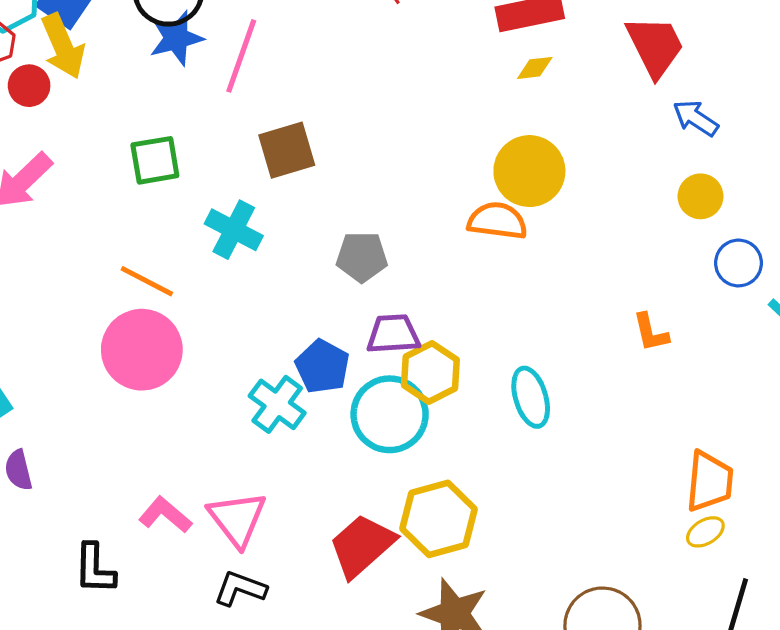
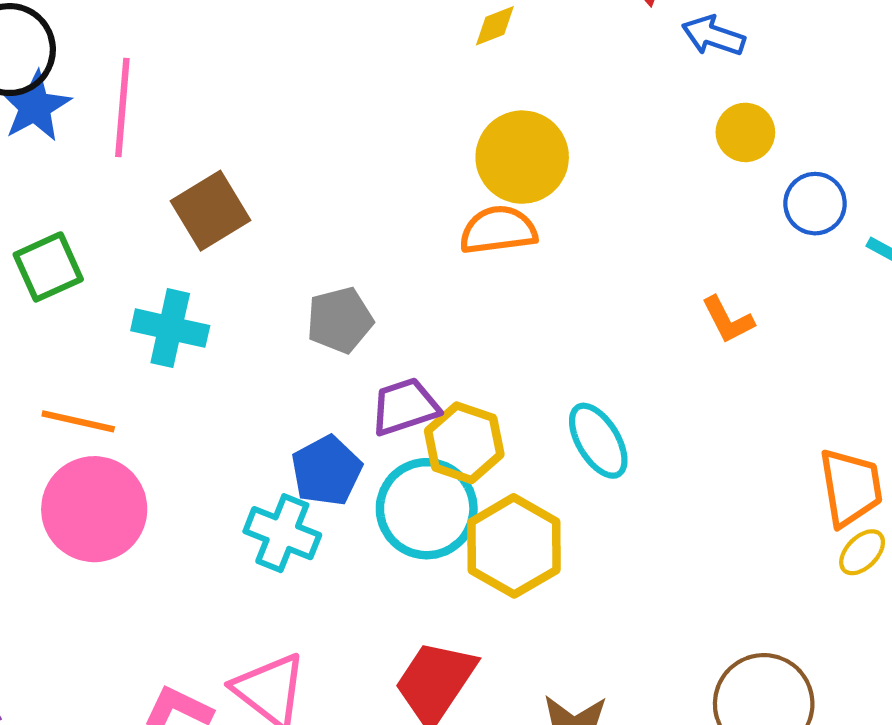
blue pentagon: (322, 366) -> (327, 471), turned 30
yellow hexagon: (438, 519) -> (514, 546), moved

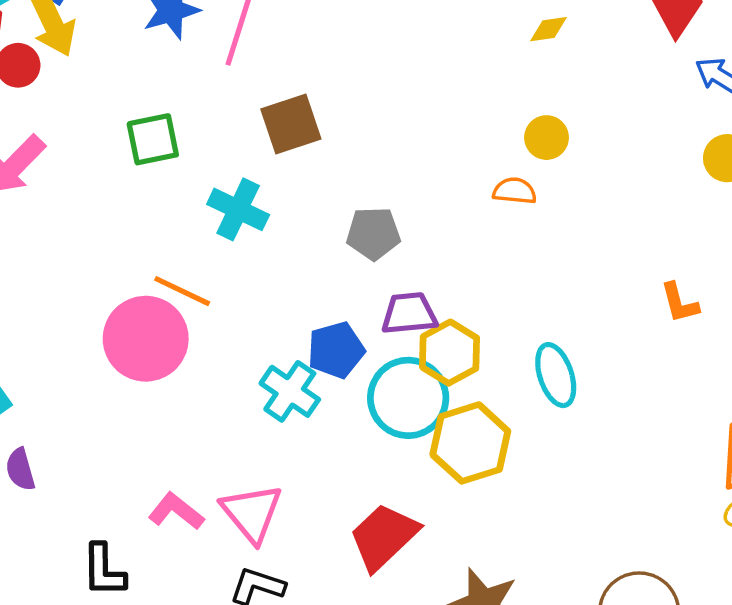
yellow circle: (522, 157) -> (547, 138), size x0.6
orange semicircle: (498, 230) -> (515, 191), size x0.7
orange line: (78, 421) -> (182, 291), moved

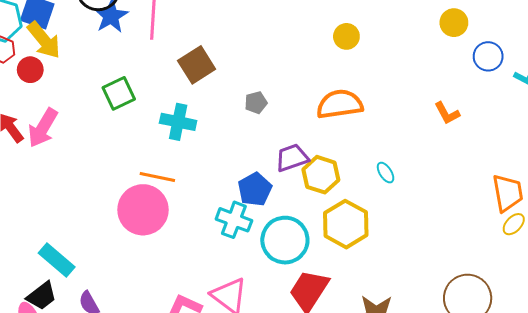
orange semicircle: (515, 191) -> (340, 104), moved, size x1.8
gray pentagon: (373, 233) -> (256, 103), moved, size x0.7
cyan ellipse: (556, 375) -> (386, 173), size x0.6
cyan circle: (408, 398) -> (285, 240), moved

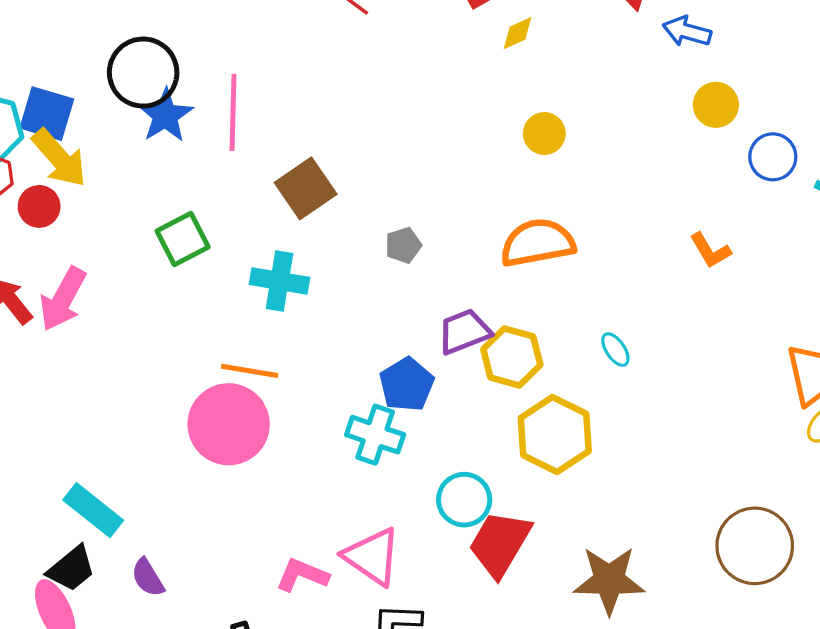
cyan circle: (285, 240) -> (464, 500), moved, size x0.7

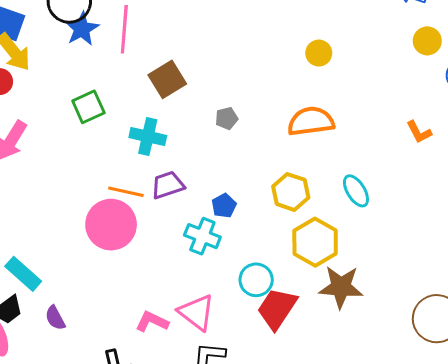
purple trapezoid: (464, 332) -> (168, 185), moved
cyan ellipse: (615, 350) -> (356, 191), size x1.5
blue pentagon: (407, 384) -> (224, 206), size x0.7
brown star: (609, 580) -> (341, 287), moved

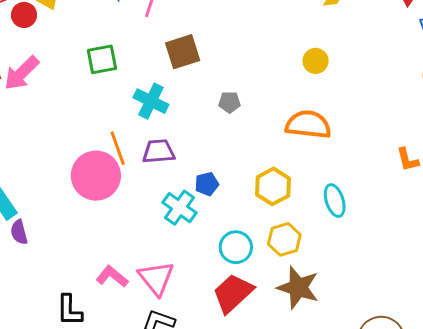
yellow circle: (319, 53) -> (316, 61), moved
orange line: (126, 192) -> (118, 148), turned 44
yellow hexagon: (315, 242) -> (284, 239), size x0.7
cyan circle: (256, 280) -> (236, 247), moved
purple semicircle: (55, 318) -> (19, 232), moved

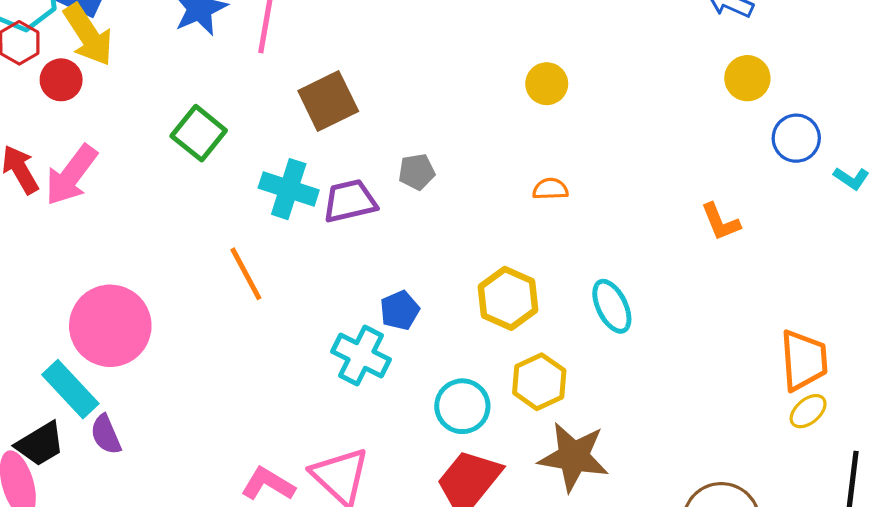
green square: (102, 59) -> (199, 133), turned -32
orange semicircle: (308, 124) -> (550, 189), size x0.5
purple trapezoid: (159, 151) -> (350, 201), moved
pink circle: (96, 176) -> (110, 326), moved

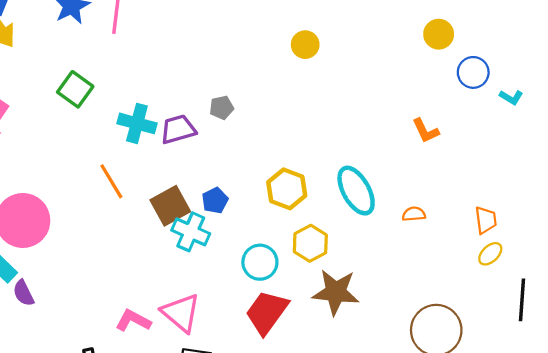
brown square: (328, 101) -> (170, 206), moved
orange semicircle: (550, 189) -> (414, 214), moved
cyan ellipse: (612, 306) -> (356, 191), size x1.4
orange trapezoid: (804, 360) -> (486, 220), size x0.7

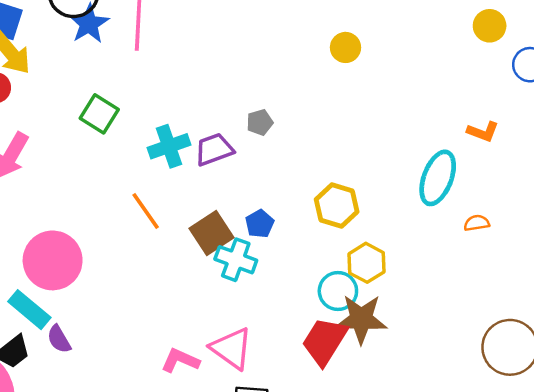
cyan cross: (137, 123) -> (169, 146), turned -30
orange L-shape: (426, 131) -> (483, 132), turned -40
cyan ellipse: (356, 191) -> (438, 178), moved, turned 54
cyan circle: (260, 262) -> (338, 291), moved
brown star: (336, 292) -> (361, 319), moved

